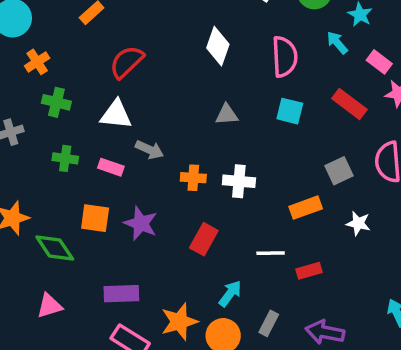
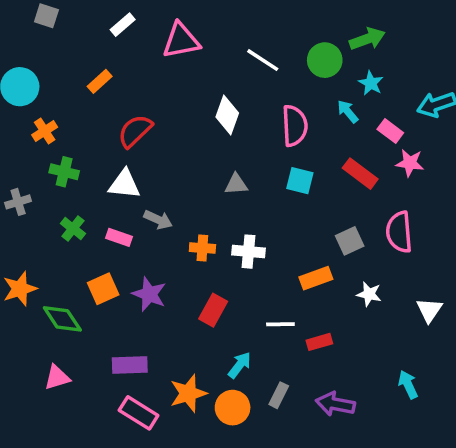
green cross: (65, 158) -> (73, 229), turned 30
orange square: (95, 218) -> (103, 289), turned -32

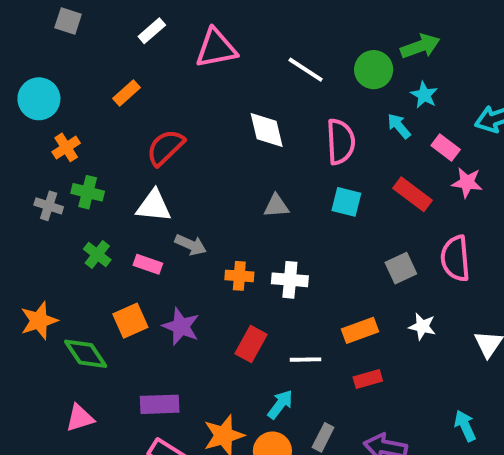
white diamond: (227, 115) -> (267, 130), turned -33
gray cross: (18, 202) -> (49, 206), moved, turned 35
orange rectangle: (316, 278) -> (360, 330), moved
white line: (280, 324) -> (306, 360), moved

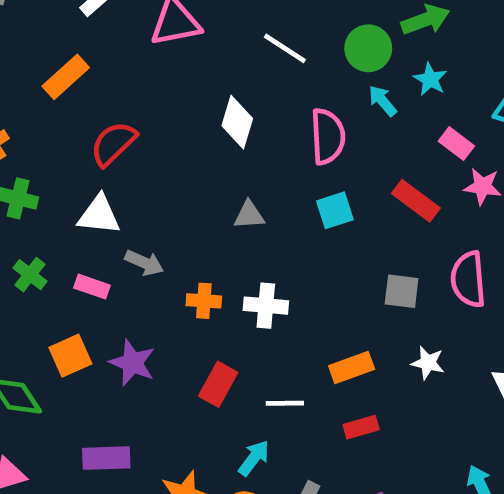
orange rectangle: (126, 93) -> (66, 77), size x1.4
cyan arrow: (399, 126) -> (383, 101), moved
white diamond: (267, 130) -> (237, 122), turned 30
cyan square: (346, 202) -> (335, 210), turned -32
gray square: (401, 268) -> (402, 291), turned 32

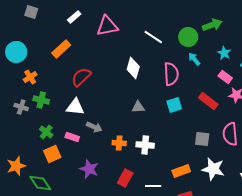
cyan star: (430, 79) -> (224, 53), moved
orange square: (70, 356) -> (52, 154), moved
white star: (428, 363) -> (213, 169), size x1.6

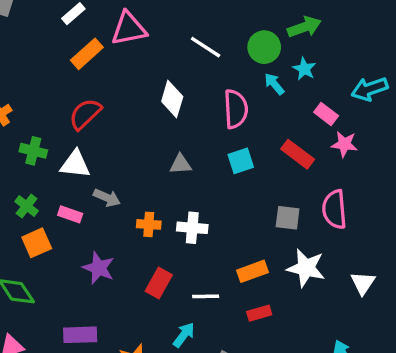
orange rectangle: (61, 49) -> (87, 54), moved
cyan star: (224, 53) -> (304, 69), moved
green cross: (41, 100) -> (33, 151), moved

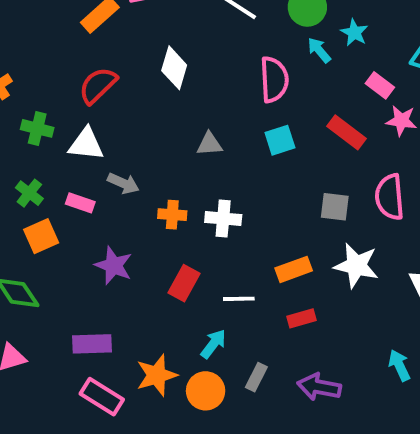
white diamond: (172, 99) -> (174, 68), moved

